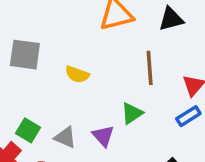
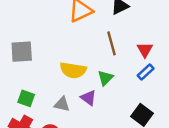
yellow semicircle: (77, 74) -> (73, 70), moved, size x1.5
green square: (28, 130) -> (26, 98), moved

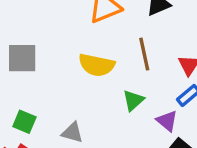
yellow semicircle: (73, 70) -> (97, 65), moved
purple triangle: (88, 98) -> (167, 121), moved

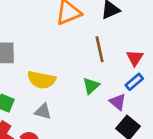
yellow semicircle: (97, 65) -> (41, 80), moved

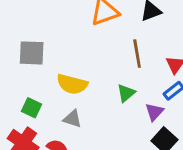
purple triangle: (118, 102) -> (154, 112), turned 30

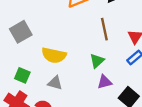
gray square: (32, 53) -> (21, 32), turned -30
purple triangle: (154, 112) -> (105, 82), moved, turned 35

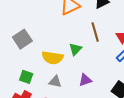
green triangle: (97, 61) -> (75, 49), moved
purple triangle: (105, 82) -> (85, 80), moved

